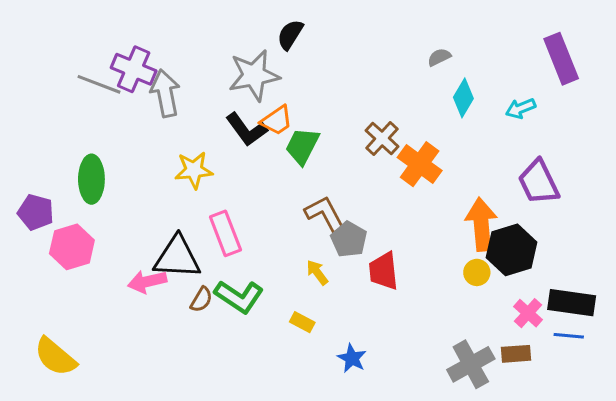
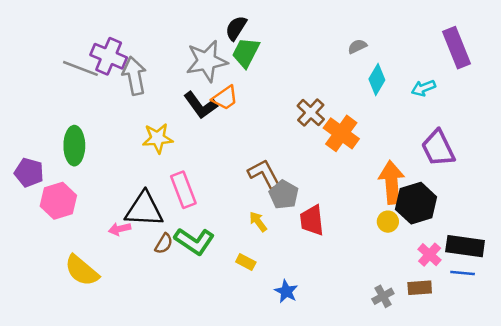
green trapezoid: (302, 146) -> (246, 53), moved
pink arrow: (147, 282) -> (120, 229), size x0.7
yellow semicircle: (55, 357) -> (82, 271), moved
gray cross: (471, 364) -> (383, 296), size x0.6

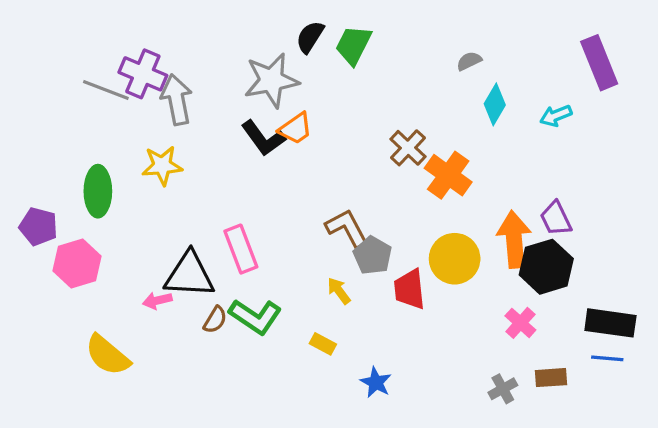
green trapezoid: (246, 53) -> (353, 45), moved
yellow star: (158, 138) -> (162, 165), moved
purple trapezoid: (438, 148) -> (556, 219), moved, size x0.7
yellow circle: (388, 222) -> (455, 259), moved, size x1.8
pink cross: (430, 255) -> (520, 323), moved

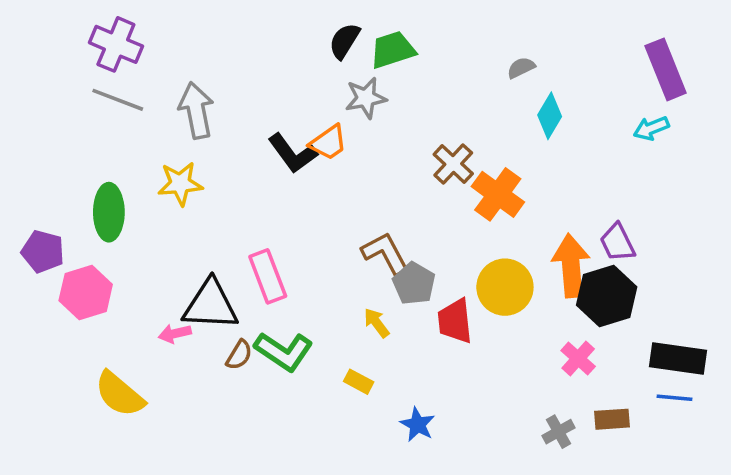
green trapezoid: (353, 45) -> (393, 50), turned 45
purple cross: (143, 74) -> (116, 44), moved
gray star: (271, 80) -> (366, 98), moved, size x0.7
cyan arrow: (556, 116) -> (651, 128), moved

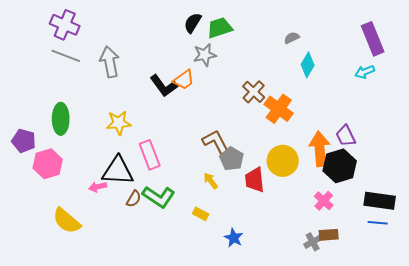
yellow star: (180, 184) -> (119, 123), moved
brown rectangle: (612, 419) -> (329, 235), moved

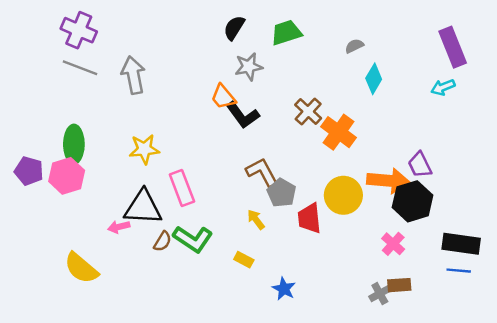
green trapezoid: (220, 28) -> (286, 33), moved
orange trapezoid: (184, 80) -> (223, 97), turned 85
black L-shape: (164, 86) -> (243, 115), moved
orange arrow: (320, 149) -> (388, 181), turned 100
pink hexagon: (48, 164) -> (67, 176), moved

